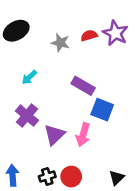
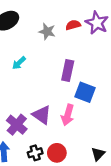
purple rectangle: (83, 86) -> (68, 71), turned 72
purple cross: (27, 116) -> (17, 125), moved
purple triangle: (54, 135) -> (42, 115), turned -42

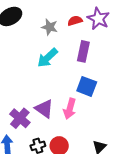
cyan arrow: (19, 63) -> (47, 58), moved, size x1.5
purple rectangle: (68, 71) -> (83, 51), moved

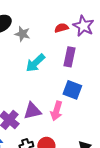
gray star: (50, 27) -> (22, 34), moved
purple triangle: (44, 109) -> (32, 111), turned -48

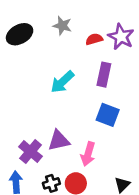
gray star: (22, 34) -> (62, 26), moved
pink arrow: (56, 111) -> (88, 154), moved

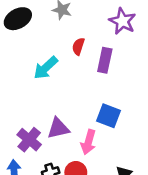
red semicircle: (94, 39) -> (78, 46), moved, turned -56
cyan arrow: (62, 82) -> (46, 68), moved
blue square: (108, 115) -> (109, 116), moved

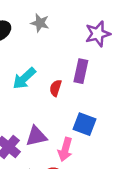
purple star: (122, 21) -> (98, 34), turned 30
red semicircle: (78, 46) -> (56, 88), moved

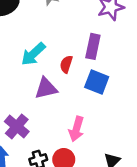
blue square: (84, 124) -> (97, 82), moved
purple triangle: (36, 136) -> (46, 88), moved

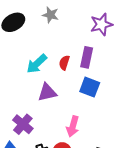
red semicircle: (66, 64) -> (64, 63), moved

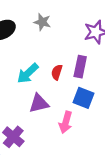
pink arrow: (73, 126) -> (66, 122), moved

